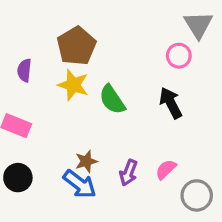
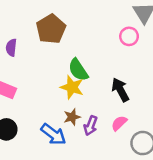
yellow star: (73, 85) -> (72, 87), moved
black arrow: (171, 103) -> (120, 90), moved
brown star: (86, 161) -> (72, 117), moved

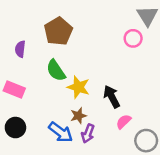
green semicircle: (78, 70) -> (56, 70), moved
black arrow: (120, 90) -> (112, 97), moved
purple arrow: (91, 126) -> (88, 133), moved

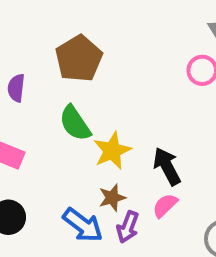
yellow star: (78, 87) -> (112, 151), turned 30
pink semicircle: (124, 122) -> (165, 205), moved

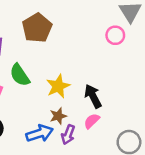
green semicircle: (75, 123) -> (20, 75), moved
blue arrow: (83, 225) -> (40, 133), turned -55

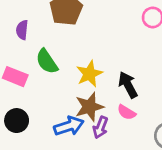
brown star: (58, 116) -> (89, 107), size x1.5
pink semicircle: (92, 121) -> (127, 112), turned -105

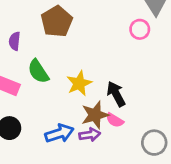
brown star: (89, 107) -> (95, 115), moved
purple arrow: (100, 127) -> (90, 135), turned -120

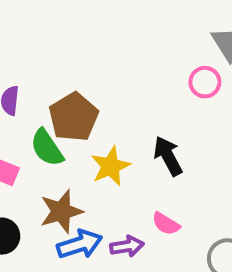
brown pentagon: (57, 21) -> (74, 117), moved
black arrow: (116, 94) -> (168, 156), moved
brown star: (95, 115) -> (61, 211), moved

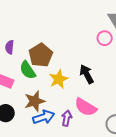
pink semicircle: (166, 224) -> (86, 107), size x1.6
purple arrow: (127, 246) -> (67, 118), turned -70

